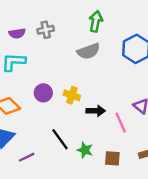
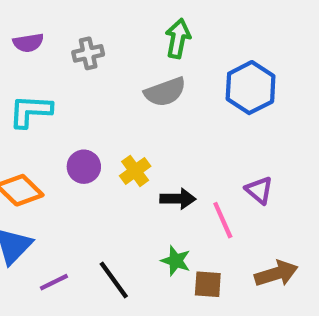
purple semicircle: (17, 33) -> (28, 43), moved
yellow cross: (72, 95) -> (135, 171), turned 35
black line: (60, 139) -> (114, 280), moved
green star: (85, 150) -> (176, 261), moved

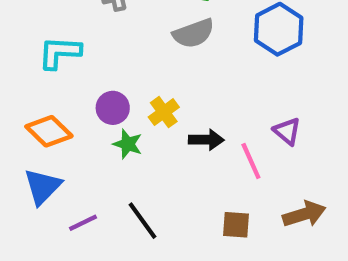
green star: (176, 261) -> (128, 144), moved

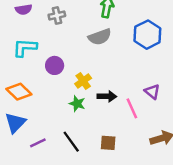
purple circle: (113, 108) -> (55, 65), moved
green star: (128, 144) -> (77, 104), moved
brown square: (236, 225) -> (108, 143), moved

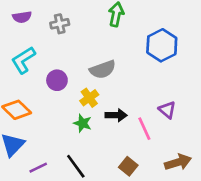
gray semicircle: (100, 37) -> (103, 69), moved
cyan L-shape: (25, 48) -> (23, 60), turned -35
brown square: (108, 143) -> (128, 166), moved, turned 35

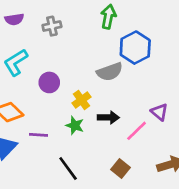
blue hexagon: (162, 45) -> (135, 48), moved
gray semicircle: (103, 69) -> (110, 72), moved
pink line: (144, 129) -> (137, 131), turned 70
purple line: (38, 168) -> (39, 135), moved, turned 30

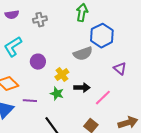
purple triangle: (159, 112) -> (120, 69), moved

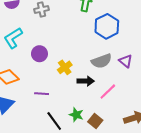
gray semicircle: (83, 54) -> (102, 61), moved
green star: (57, 94) -> (76, 115), moved
purple line: (30, 101) -> (42, 94), moved

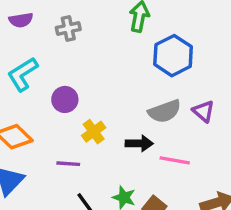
yellow cross: (65, 67) -> (94, 132), moved
pink line: (108, 92) -> (175, 160), turned 54

